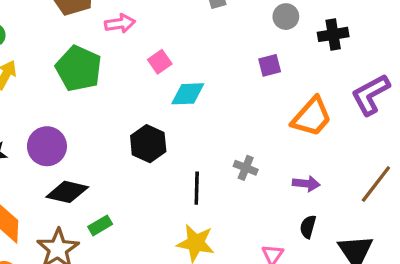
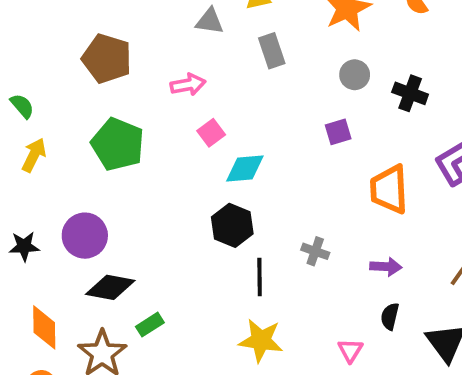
pink arrow: (120, 23) -> (188, 85), moved
black cross: (333, 34) -> (410, 93), turned 32
orange trapezoid: (312, 117) -> (389, 189), turned 138
black hexagon: (148, 144) -> (232, 225), moved

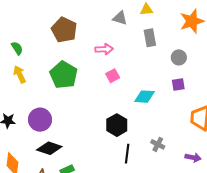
gray circle: (355, 75) -> (179, 57), moved
yellow arrow: (34, 155) -> (20, 74), turned -60
cyan diamond: (245, 168) -> (144, 97), moved

